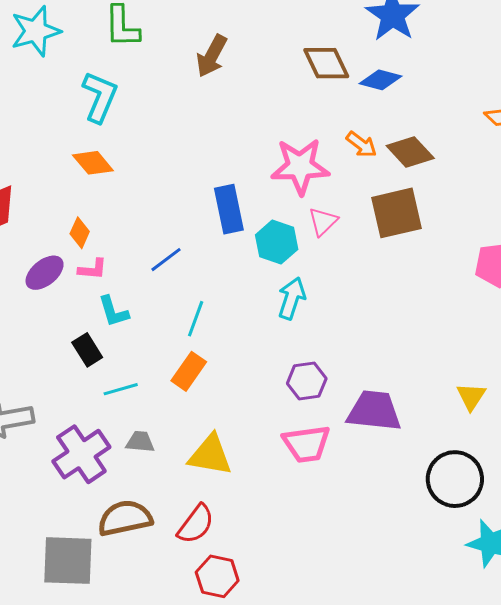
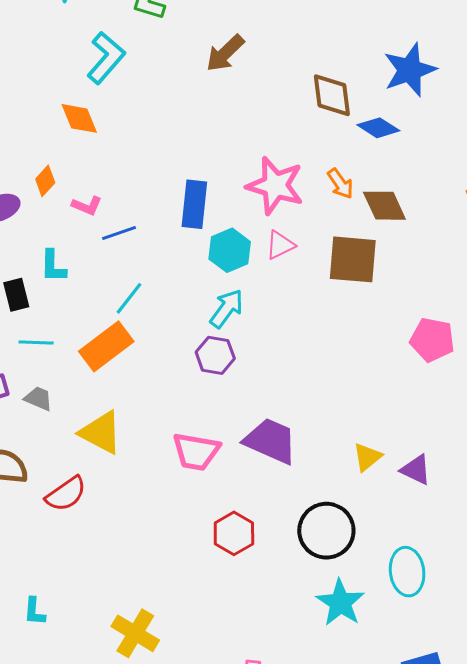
pink L-shape: (93, 269) -> (87, 206), moved
orange rectangle: (189, 371) -> (106, 346), size x1.4
purple hexagon: (307, 381) -> (215, 355), moved
red hexagon: (217, 576) -> (234, 533), moved

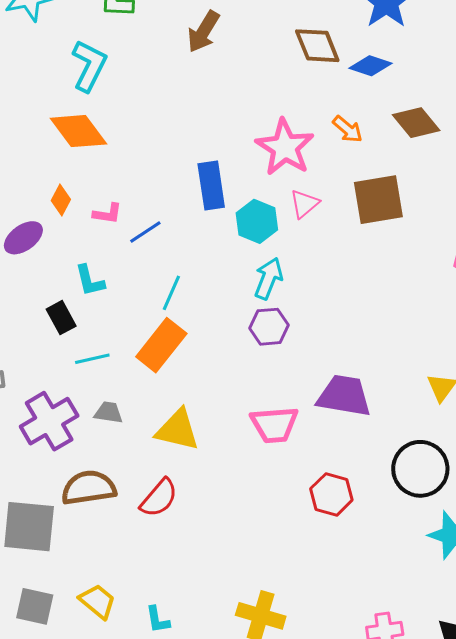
orange diamond: (79, 118) -> (78, 131), size x1.4
pink star: (275, 186) -> (285, 147), turned 30
brown diamond: (384, 206) -> (416, 123), moved

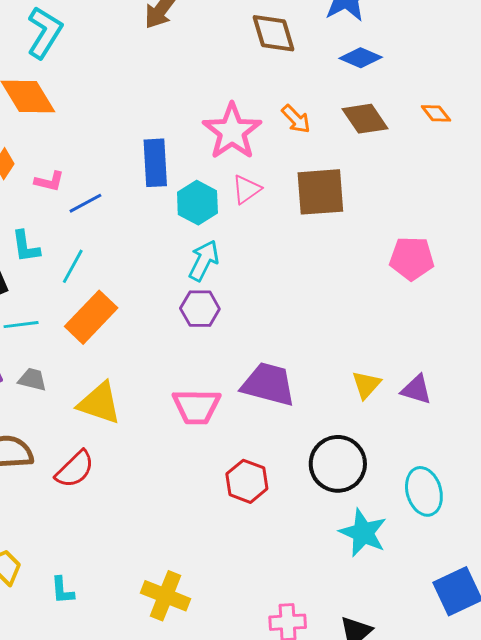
blue diamond: (370, 66) -> (361, 58), moved
cyan line: (171, 293) -> (73, 266), moved

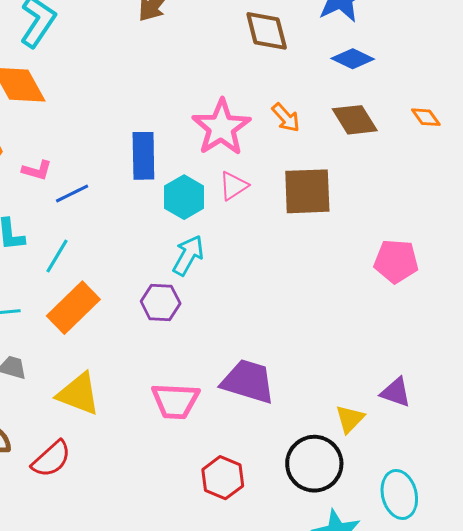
purple hexagon: (200, 309) -> (161, 302), moved
yellow triangle: (366, 385) -> (350, 419), moved

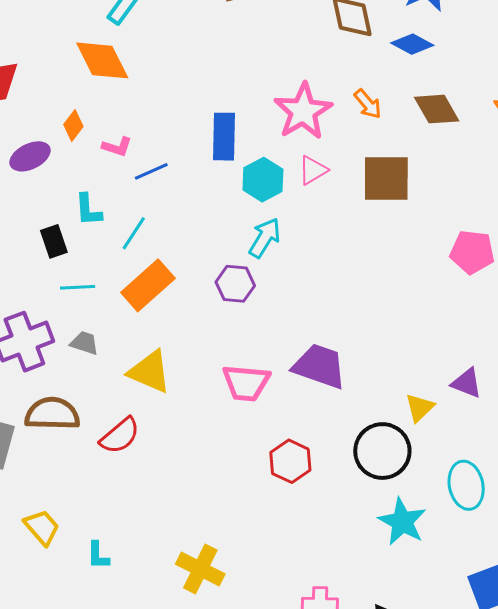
blue diamond: (353, 59) -> (412, 44), moved

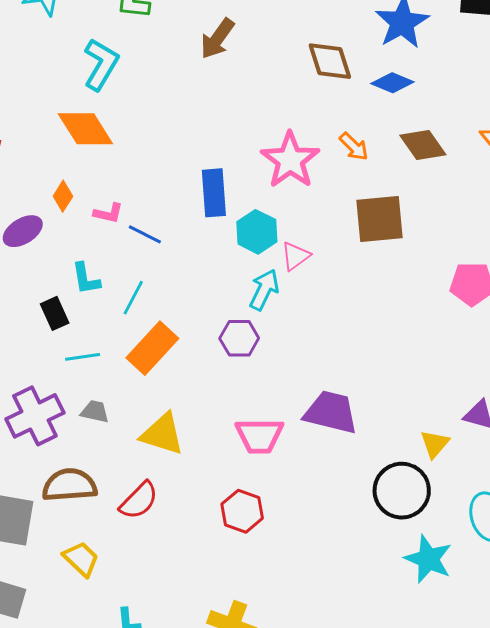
pink triangle: (313, 170) -> (295, 256), moved
blue line: (151, 171) -> (145, 234), turned 56
red hexagon: (290, 461) -> (242, 511), moved
yellow trapezoid: (42, 527) -> (81, 559), moved

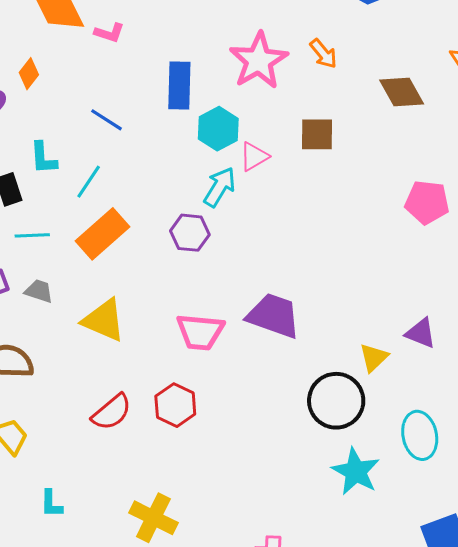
brown diamond: (423, 145) -> (402, 92), moved
pink L-shape: (108, 213) -> (109, 33), moved
brown square: (380, 219) -> (317, 134), moved, size x0.7
red semicircle: (139, 501) -> (112, 412), moved

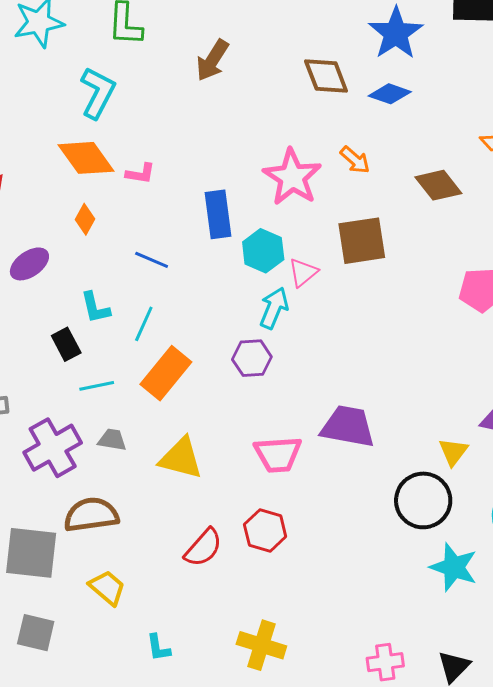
orange diamond: (29, 74) -> (85, 219), moved
brown square: (317, 134) -> (362, 241), size x1.4

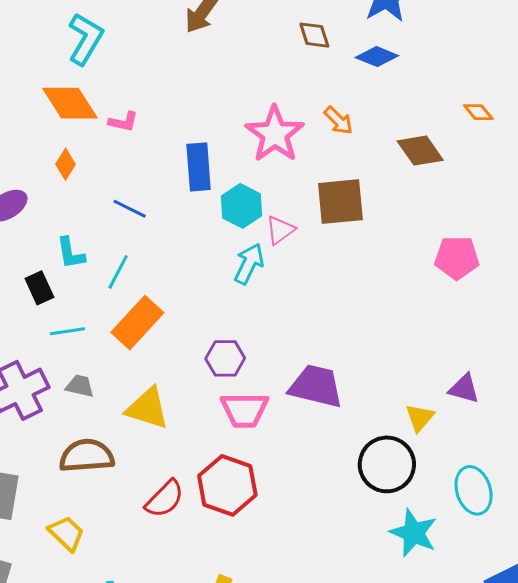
brown diamond: (326, 76) -> (314, 35), size x0.7
purple hexagon: (252, 358) -> (225, 358), moved
brown semicircle: (91, 515) -> (87, 456), moved
red hexagon: (265, 531) -> (227, 485), size x1.4

